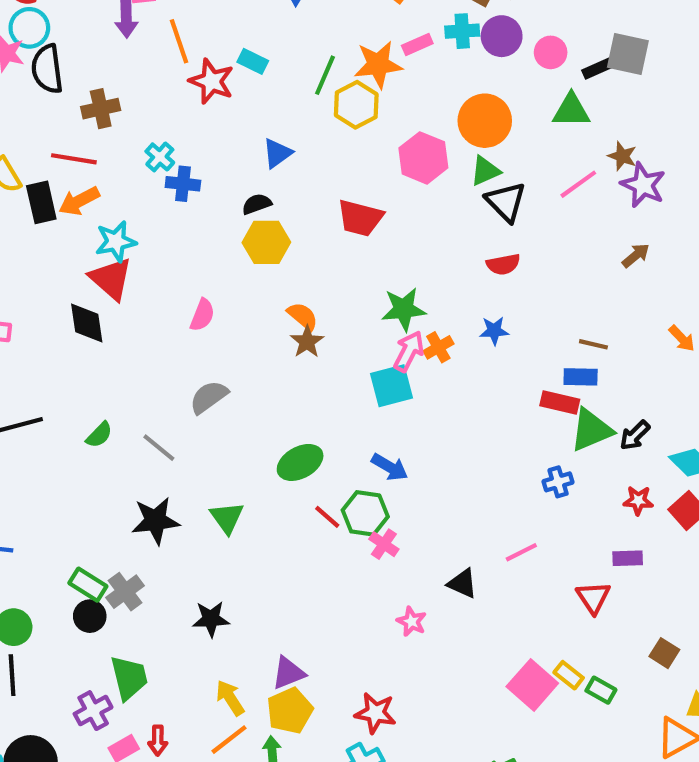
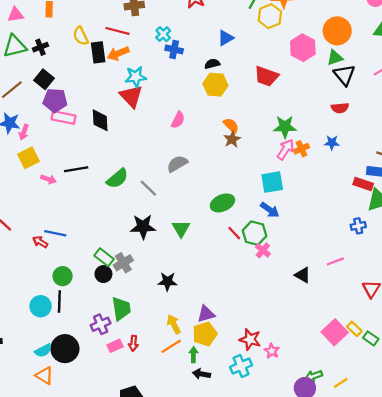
black diamond: (87, 323) -> (100, 120), moved
cyan square: (392, 386) -> (272, 182), moved
green semicircle: (99, 435) -> (117, 178), size x1.5
pink star: (412, 622) -> (272, 351), moved

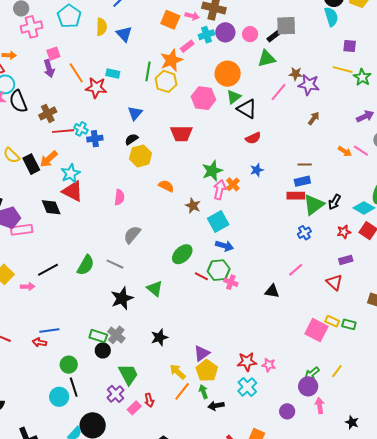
red line: (118, 31) -> (63, 131), moved
black diamond: (100, 120) -> (51, 207), moved
brown star: (232, 139) -> (193, 206), moved

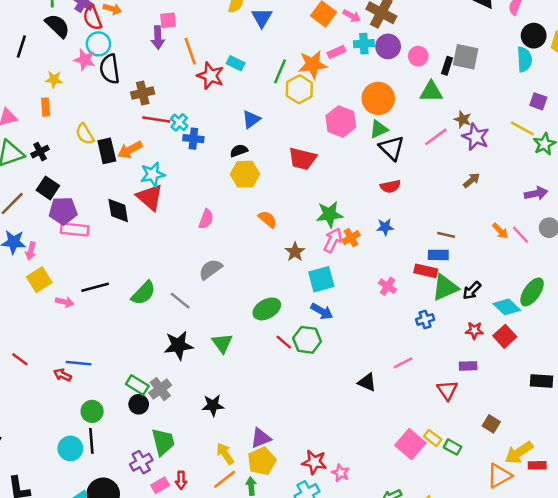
black rectangle: (274, 36) -> (447, 66), turned -48
pink cross: (231, 282) -> (388, 286), moved

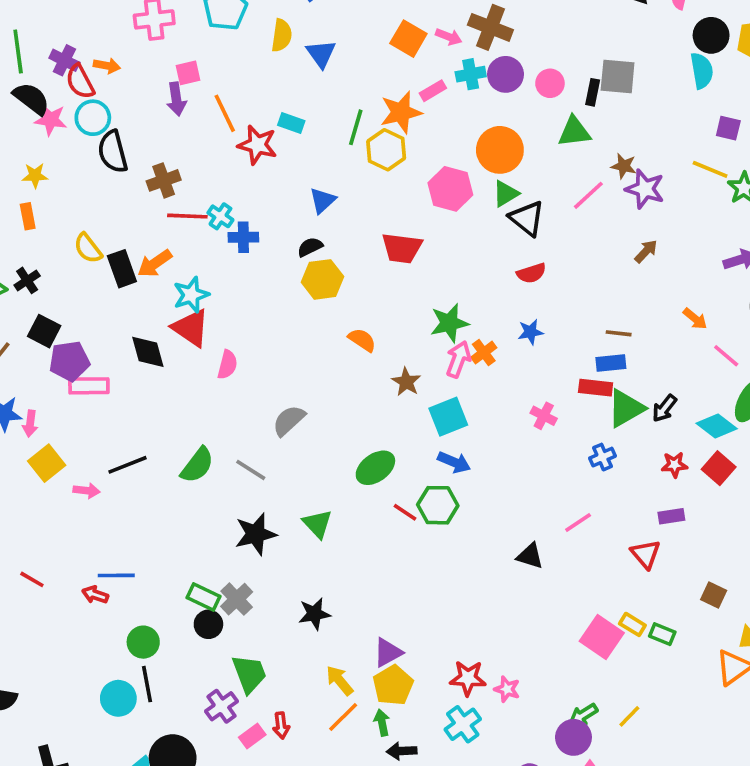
pink star: (85, 60) -> (51, 120), moved
pink semicircle: (206, 219) -> (227, 365), moved
pink line: (520, 235) -> (726, 356), moved

